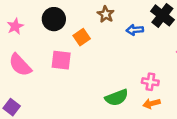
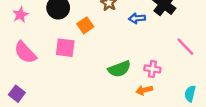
green semicircle: (117, 97) -> (119, 69), moved
orange arrow: (152, 104) -> (144, 90), moved

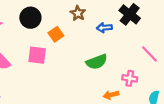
green semicircle: (119, 69) -> (97, 62), moved
pink cross: (152, 69) -> (130, 78), moved

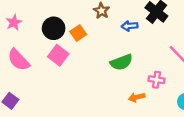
black circle: (30, 18) -> (54, 28), moved
pink square: (37, 55) -> (58, 55), turned 30

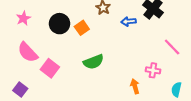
pink square: (58, 55) -> (50, 68), moved
green semicircle: (121, 62) -> (93, 62), moved
orange arrow: (137, 97) -> (135, 86), turned 88

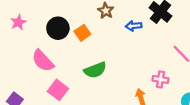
pink semicircle: (28, 52) -> (43, 61), moved
pink square: (50, 68) -> (58, 90), moved

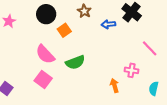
black circle: (58, 28) -> (46, 14), moved
pink semicircle: (43, 61) -> (45, 54), moved

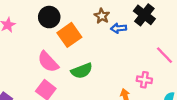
brown star: (84, 11) -> (102, 16), moved
orange square: (64, 30) -> (69, 35), size x1.5

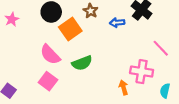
brown star: (102, 16) -> (91, 11), moved
pink cross: (144, 80) -> (142, 72), size x1.5

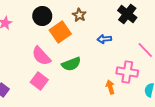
blue arrow: (117, 23) -> (104, 39), moved

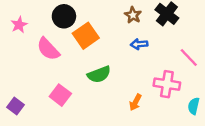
brown star: (79, 15) -> (133, 15), moved
pink semicircle: (41, 56) -> (48, 49), moved
orange arrow: (110, 87) -> (135, 102), moved, turned -136

